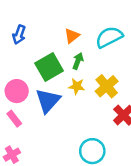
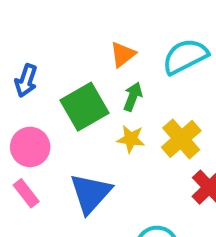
blue arrow: (19, 35) -> (26, 81), moved
blue triangle: (48, 101) -> (91, 193), moved

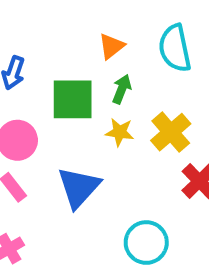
cyan semicircle: (185, 56) -> (175, 48), turned -75
green square: (84, 107) -> (73, 99), turned 30

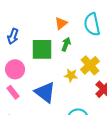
yellow star: (120, 132) -> (71, 75), moved
blue triangle: (79, 187) -> (45, 92), turned -35

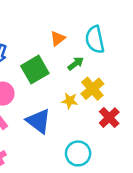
green arrow: (66, 44) -> (76, 64), moved, turned 32
green square: (42, 49) -> (35, 70), turned -30

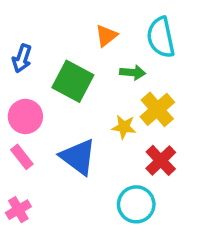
green arrow: (76, 64) -> (133, 73), turned 42
green square: (35, 70) -> (73, 81), turned -32
red cross: (109, 118) -> (161, 160), moved

